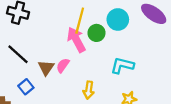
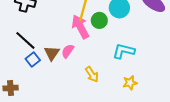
blue square: (26, 87) -> (33, 59), moved
yellow arrow: (89, 90) -> (92, 74), turned -42

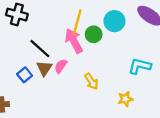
black line: (25, 40) -> (40, 49), moved
cyan L-shape: (124, 51) -> (140, 66), moved
yellow arrow: (92, 74) -> (91, 81), moved

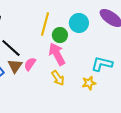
pink arrow: (74, 41) -> (57, 54), moved
yellow star: (125, 99) -> (89, 83), moved

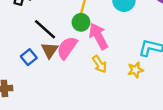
green circle: (60, 35) -> (81, 22), moved
pink semicircle: (30, 64) -> (67, 48), size x1.5

